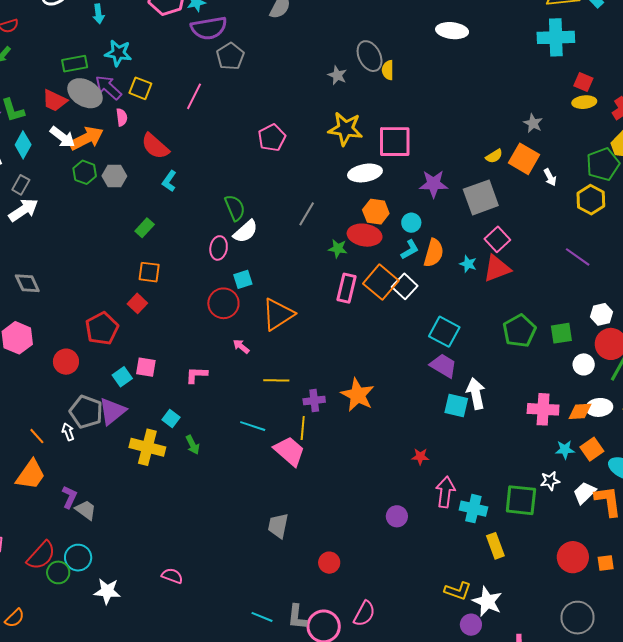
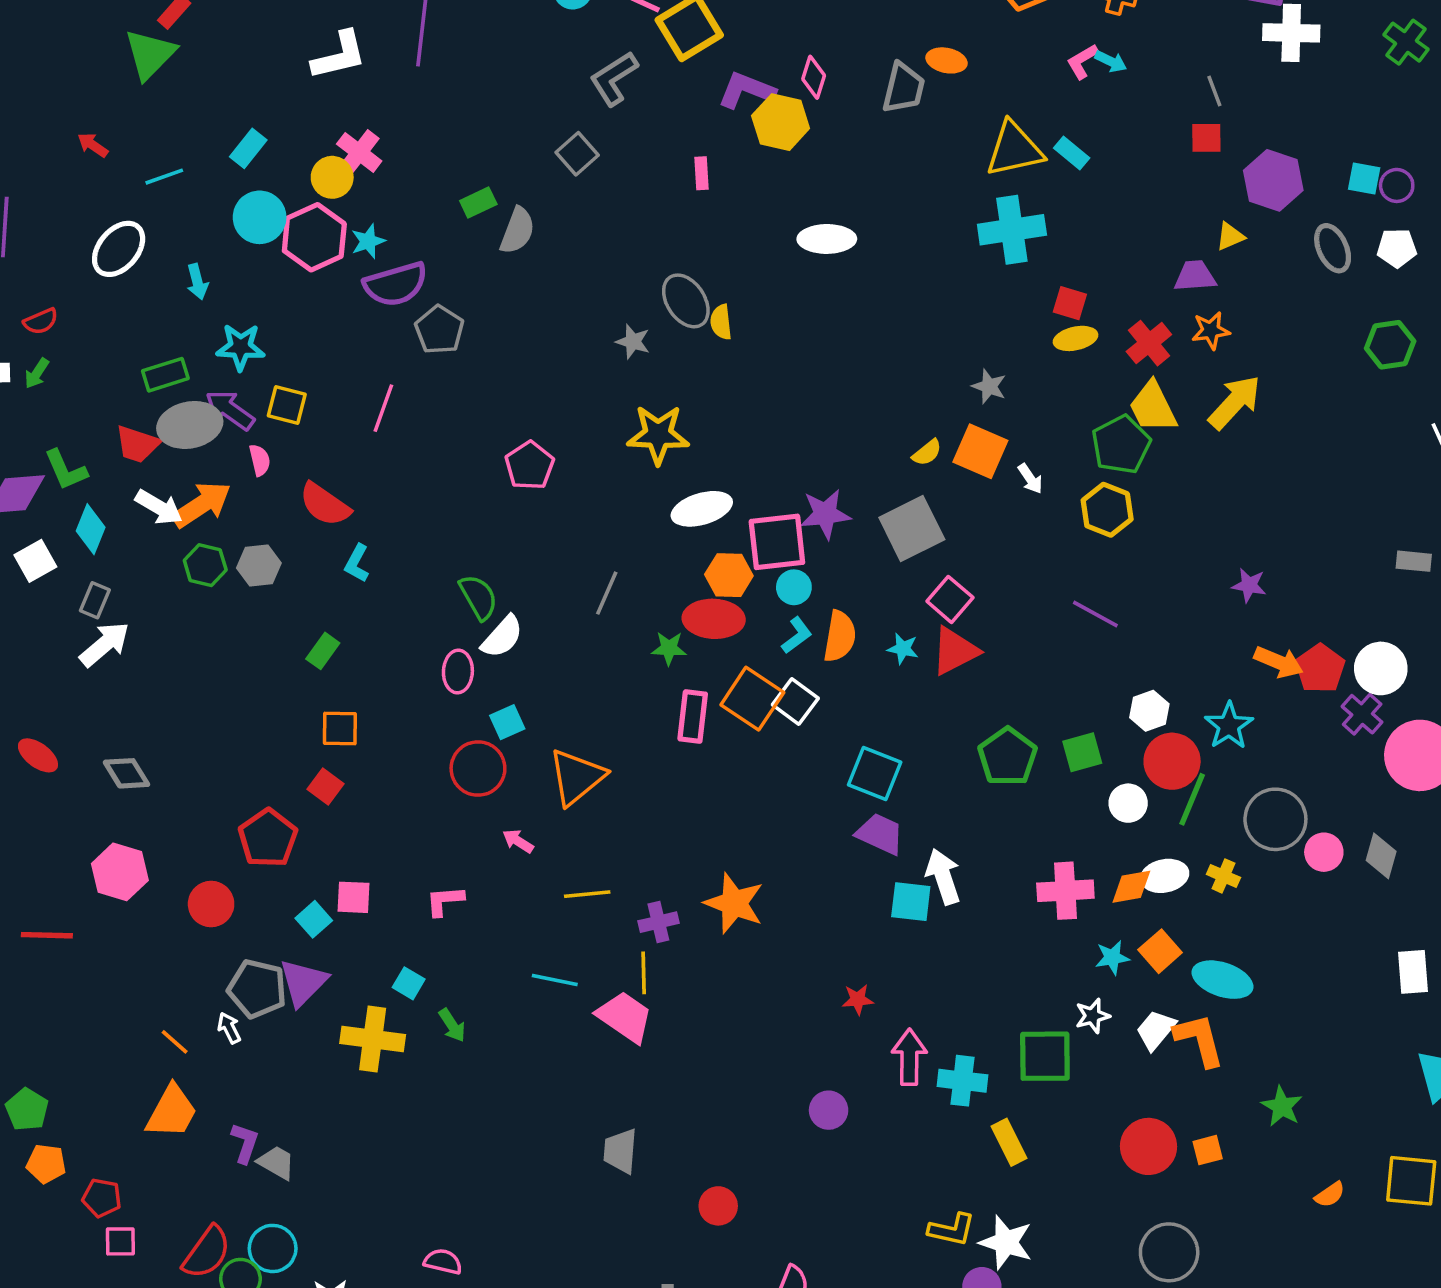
gray ellipse: (85, 93) -> (190, 425), turned -36
pink square: (395, 142) -> (777, 542), moved

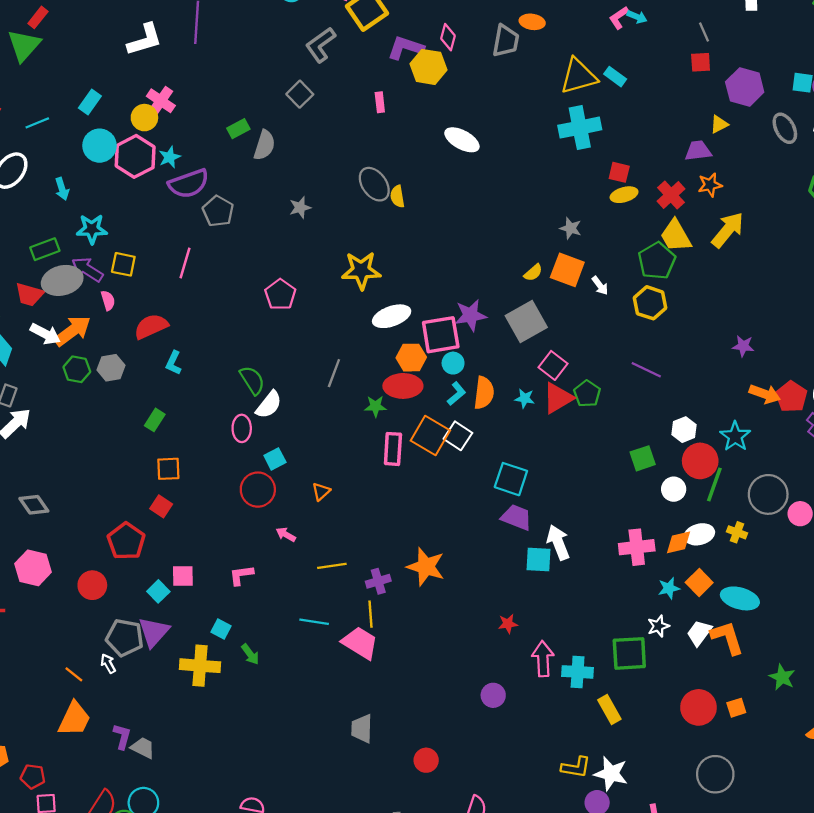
white ellipse: (827, 239) -> (462, 140), turned 32
gray star: (633, 342) -> (300, 208), moved, turned -30
red semicircle: (325, 504) -> (151, 326), turned 124
green pentagon: (1008, 757) -> (587, 394), moved, size x0.7
orange triangle: (577, 777) -> (321, 492), size x0.5

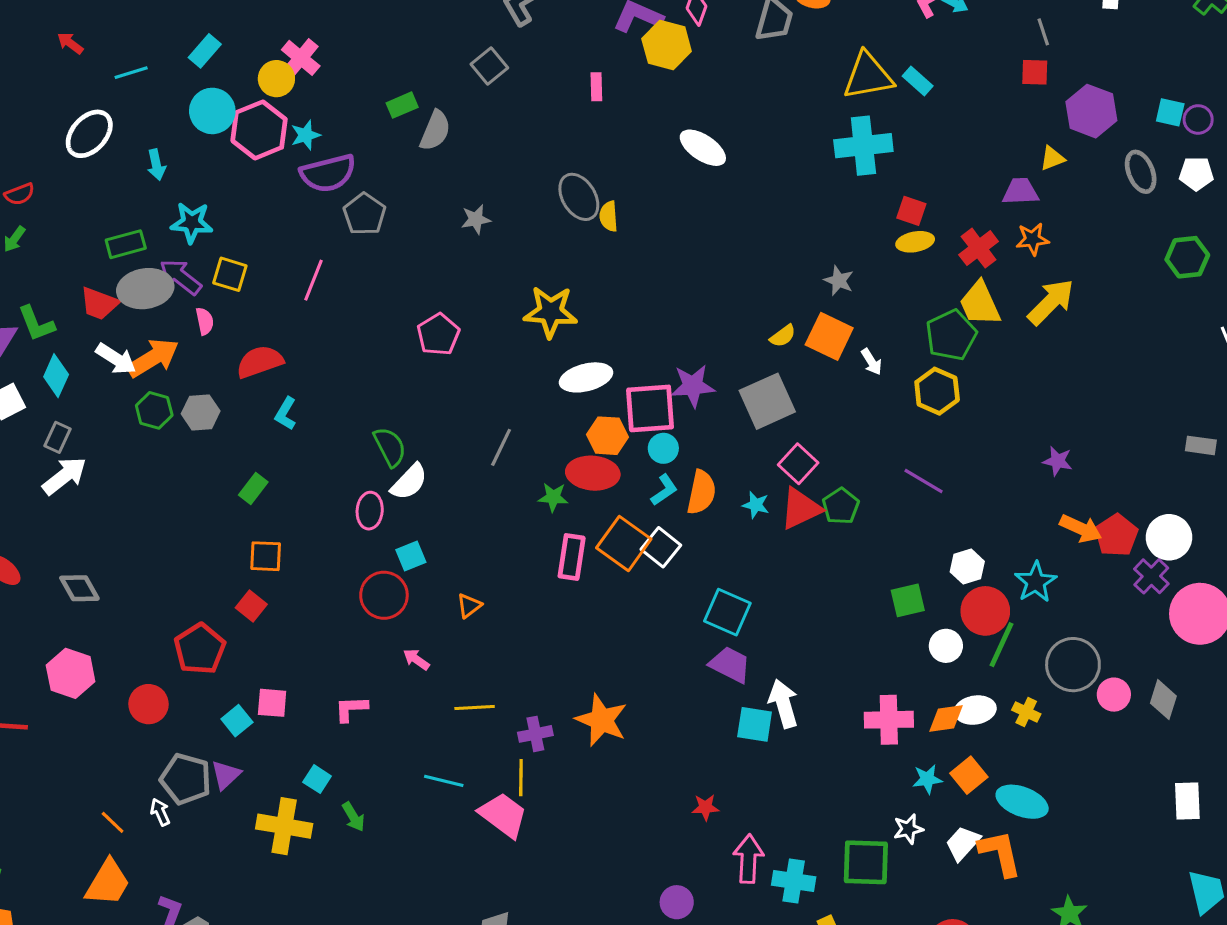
purple triangle: (154, 632) -> (226, 775), size x0.7

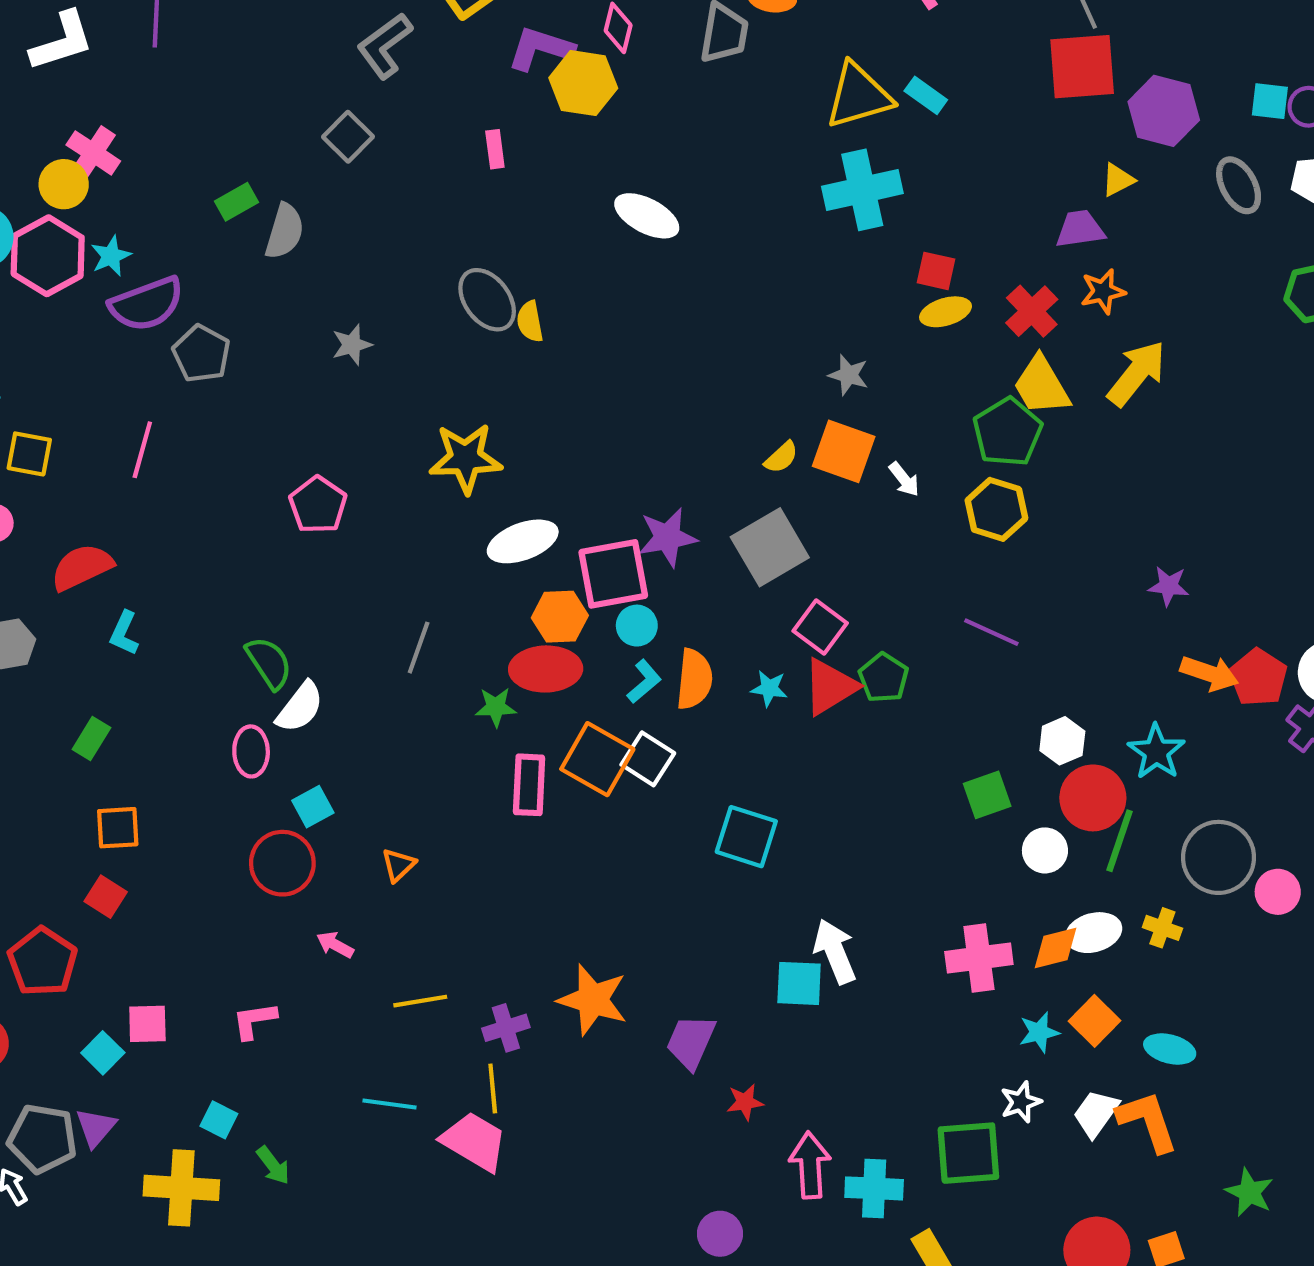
red square: (1035, 72) -> (1082, 67), size x1.8
purple trapezoid: (730, 665) -> (691, 1042), moved, turned -87
cyan ellipse: (1022, 802) -> (1170, 1049), size x0.7

